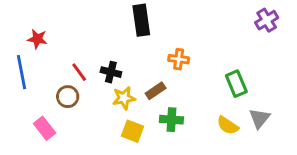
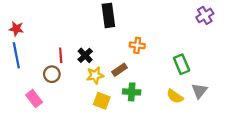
red star: (37, 39) -> (16, 29), moved
red line: (79, 72) -> (61, 55), turned 32
black cross: (111, 72) -> (85, 55), turned 32

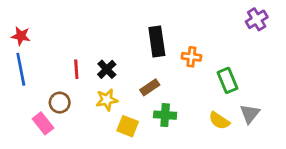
black rectangle: (108, 15) -> (157, 42), moved
orange cross: (137, 45) -> (191, 57), moved
brown circle: (52, 74) -> (60, 103), moved
yellow star: (95, 75) -> (107, 100), moved

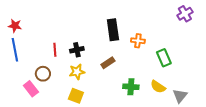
black cross: (107, 69) -> (77, 50), turned 32
gray triangle: (250, 114) -> (180, 96), moved
green cross: (165, 115) -> (131, 87), moved
yellow square: (128, 126) -> (76, 96), moved

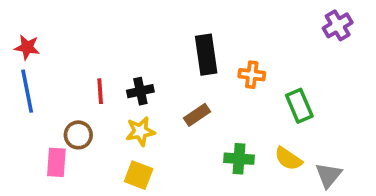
pink rectangle: (31, 89) -> (56, 162), turned 42

